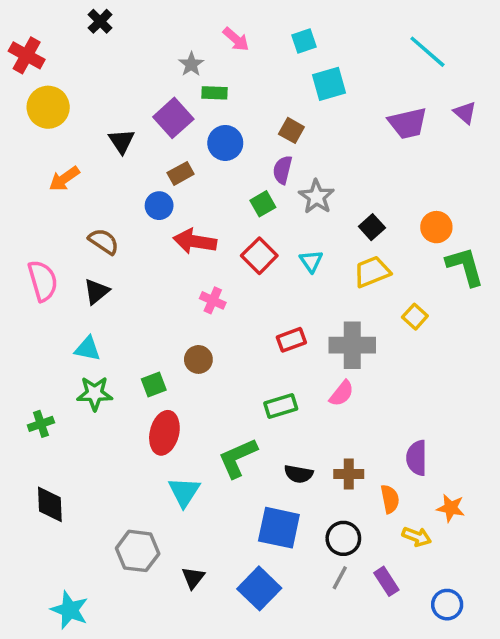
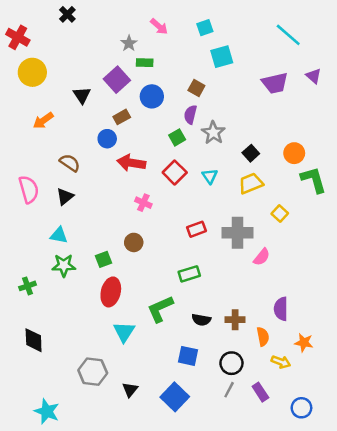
pink semicircle: (342, 393) -> (262, 257), moved
blue square: (279, 528) -> (188, 356), size x0.7

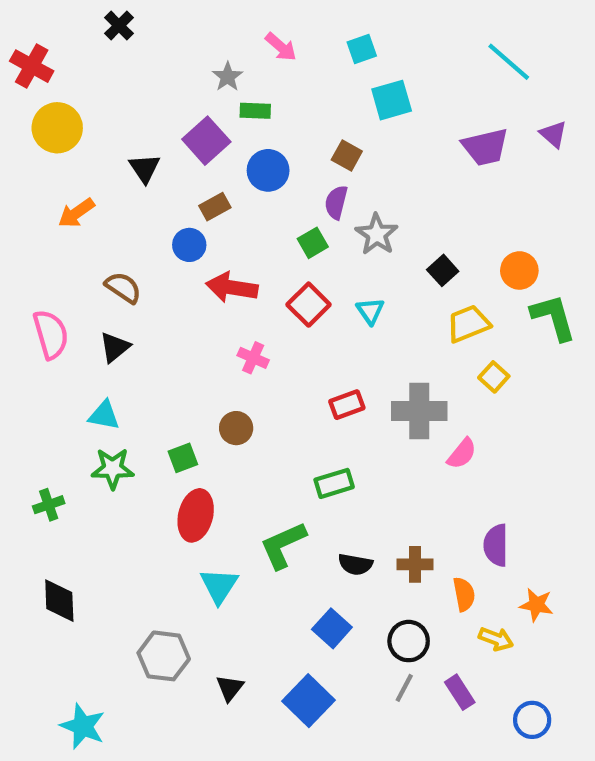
yellow trapezoid: (251, 183) -> (468, 324), moved
blue square: (188, 356) -> (332, 628), turned 30

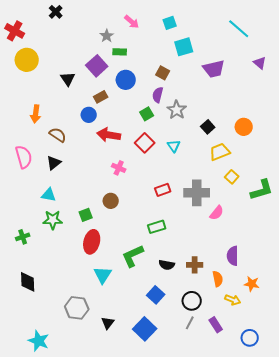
purple trapezoid: (485, 147) -> (214, 69), moved
orange arrow: (76, 213) -> (36, 114), moved, turned -48
green L-shape: (553, 317) -> (262, 190), moved, turned 90

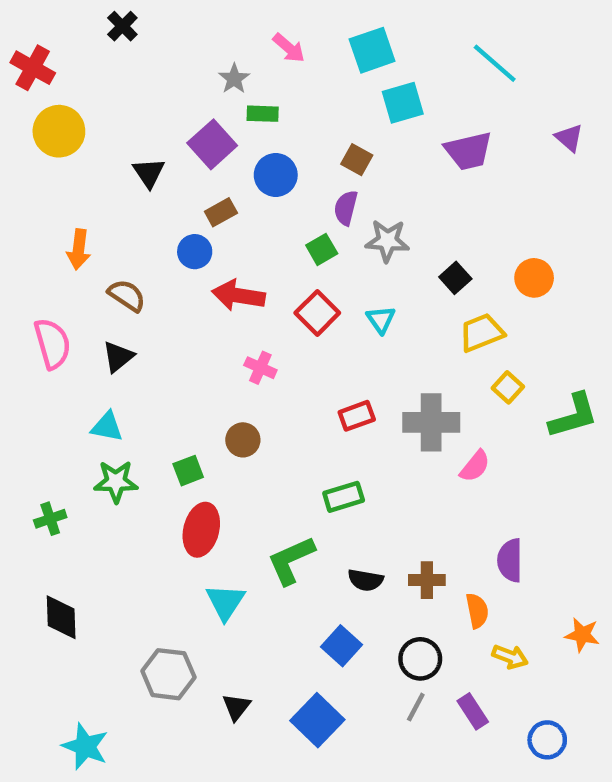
cyan square: (170, 23) -> (372, 50), size x1.5
cyan line: (239, 29) -> (495, 63), moved
gray star: (177, 110) -> (387, 241), turned -30
orange star: (252, 284) -> (582, 635), moved

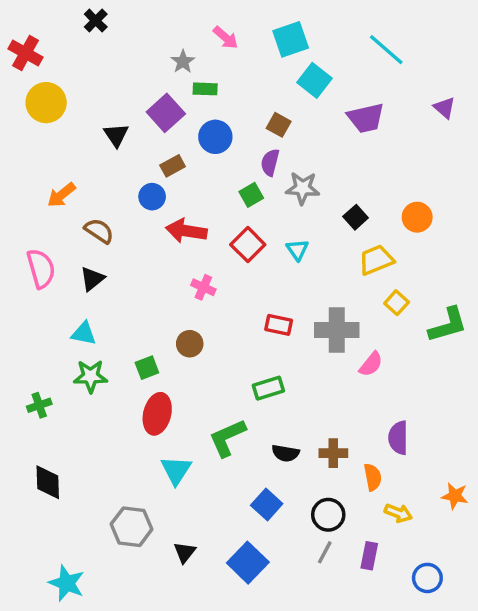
cyan square: (403, 103) -> (315, 80), turned -36
orange arrow: (79, 249) -> (61, 195), turned 44
red rectangle: (357, 416) -> (279, 325), turned 32
purple rectangle: (473, 711) -> (369, 556), turned 44

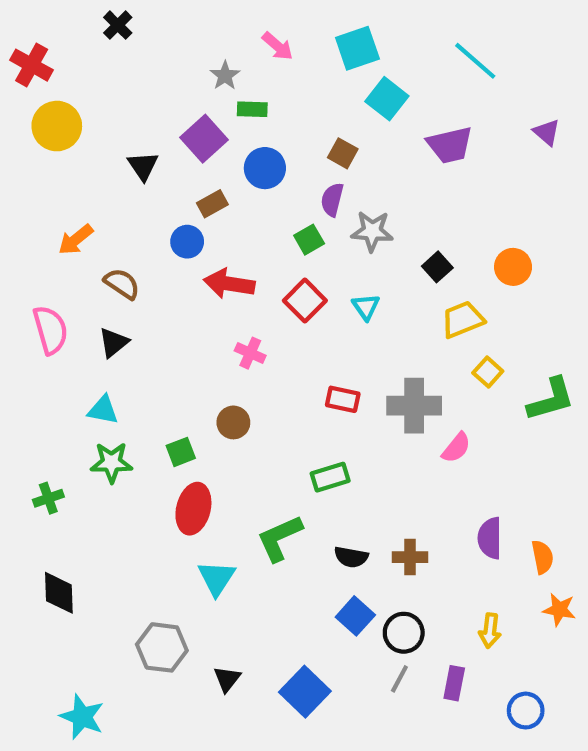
orange semicircle: (373, 477) -> (542, 557), moved
blue square: (267, 504) -> (355, 616), moved
yellow arrow: (398, 513) -> (490, 631), turned 76

